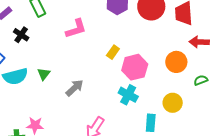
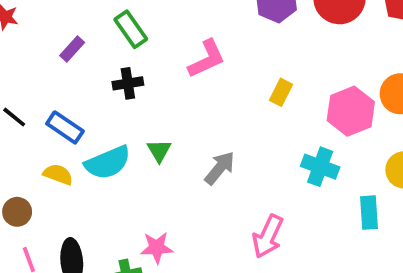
black cross: (21, 35) -> (128, 83), moved, turned -35
pink hexagon: (135, 67) -> (351, 111), moved

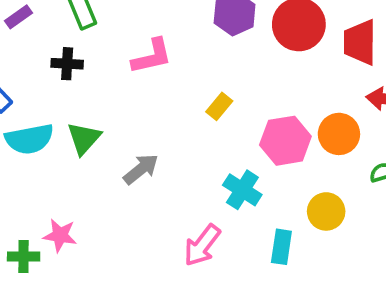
green triangle: (159, 151) -> (84, 138), size x1.4
pink arrow: (268, 236) -> (202, 245), moved

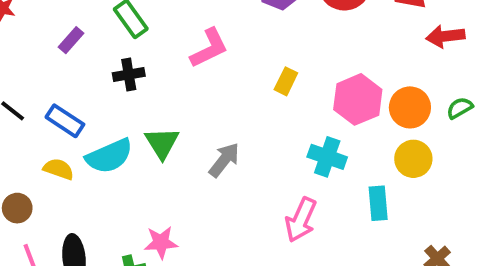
orange circle: (339, 134) -> (410, 107), moved

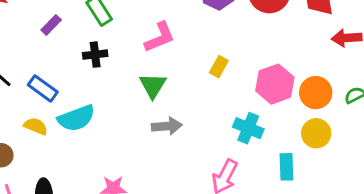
green triangle: (162, 143) -> (153, 86), moved
gray arrow: (224, 160) -> (167, 126), turned 44

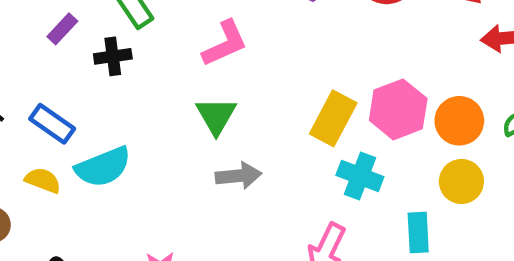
black cross: (95, 55) -> (113, 56), moved
yellow rectangle: (219, 67) -> (333, 118), moved, size x1.6

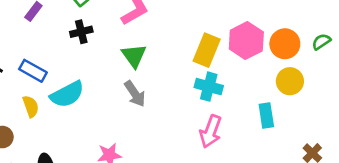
black cross: (113, 56) -> (81, 32), moved
gray arrow: (238, 176) -> (135, 94), moved, turned 68
cyan cross: (360, 176) -> (209, 87), moved
yellow semicircle: (43, 180) -> (31, 106), turned 55

